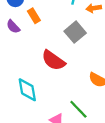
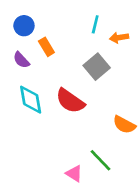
cyan diamond: (27, 90) -> (31, 100), moved

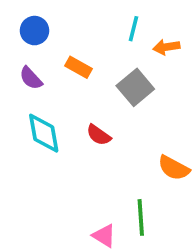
orange rectangle: (46, 47) -> (78, 67), moved, turned -30
red semicircle: (70, 101) -> (99, 135), size x0.6
green line: (101, 160) -> (141, 217), turned 40

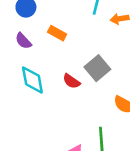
gray square: (135, 87) -> (97, 68), moved

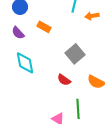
red semicircle: (71, 81) -> (64, 80), moved

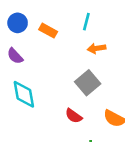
orange arrow: (92, 16) -> (97, 48), moved
orange rectangle: (44, 27) -> (48, 31), moved

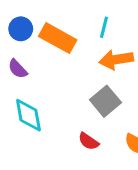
orange rectangle: (48, 31) -> (58, 38), size x1.6
orange arrow: (97, 48) -> (116, 60), size x1.5

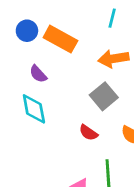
cyan line: (104, 27) -> (112, 18), moved
purple semicircle: (18, 69) -> (38, 74), moved

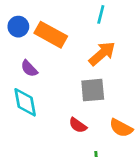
orange arrow: (113, 59) -> (102, 54), turned 148
gray square: (104, 96) -> (93, 90), turned 35

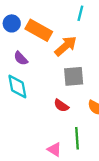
orange arrow: (102, 54) -> (66, 46), moved

